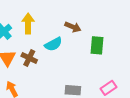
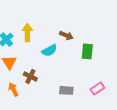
brown cross: (29, 58) -> (30, 76), moved

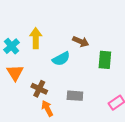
orange arrow: (13, 89) -> (47, 108), moved
gray rectangle: (66, 90) -> (75, 96), moved

